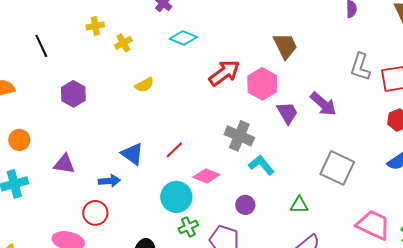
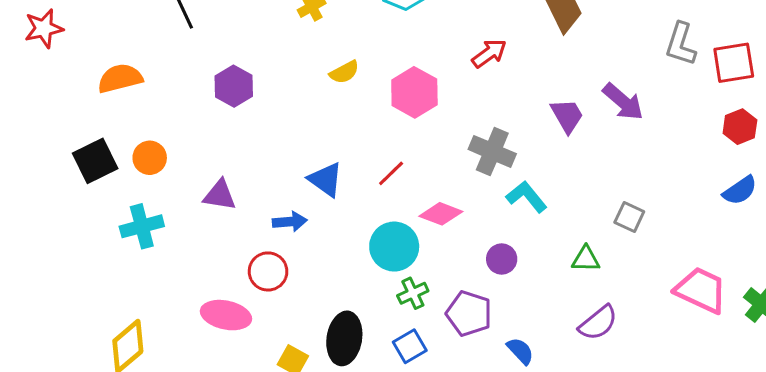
red arrow: (224, 73) -> (489, 53), moved, size x0.7
pink hexagon: (262, 84) -> (414, 92), moved
gray square: (337, 168) -> (629, 217), moved, size x0.6

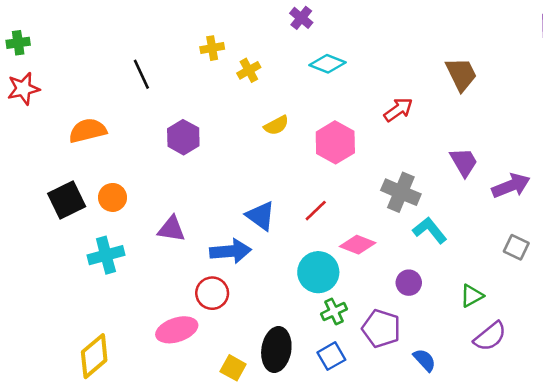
purple arrow: (623, 102) -> (511, 186), moved, turned -63
blue arrow: (290, 222) -> (230, 251), size x1.4
green triangle: (586, 259) -> (472, 296), moved, turned -30
pink ellipse: (226, 315) -> (177, 330), turned -30

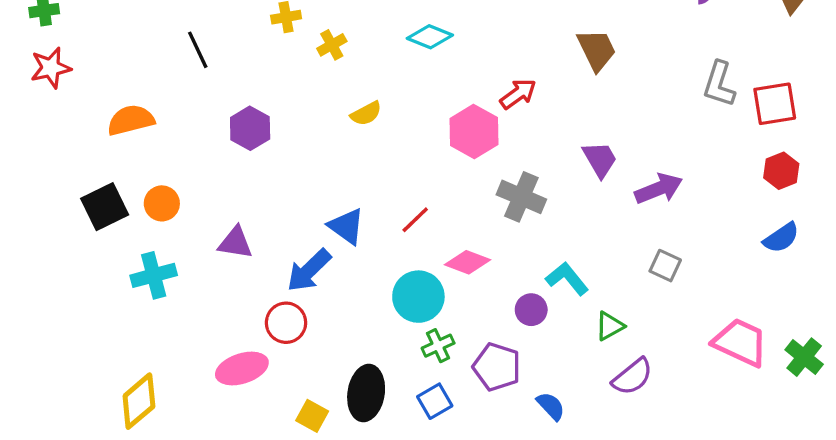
pink hexagon: (335, 142) -> (474, 132), moved
cyan L-shape: (430, 230) -> (567, 279), moved
blue arrow: (230, 251) -> (309, 270), turned 141

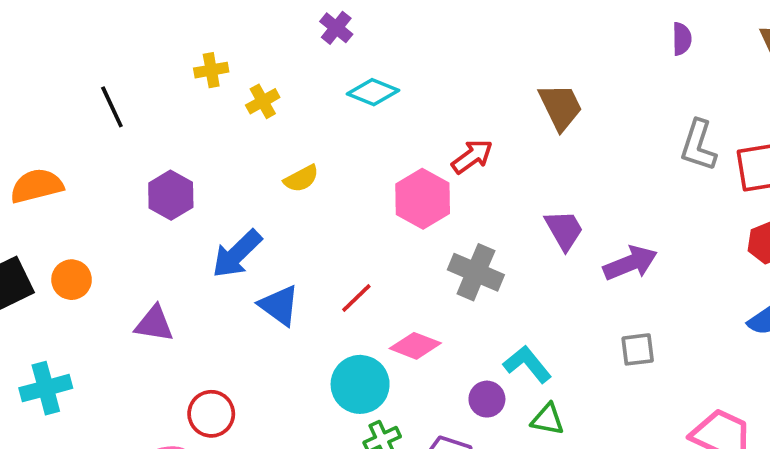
gray square: (665, 266) -> (638, 349), turned -32
blue arrow: (309, 270) -> (237, 254), moved
cyan cross: (154, 275) -> (46, 388), moved
green triangle: (610, 326) -> (548, 419), moved, turned 40

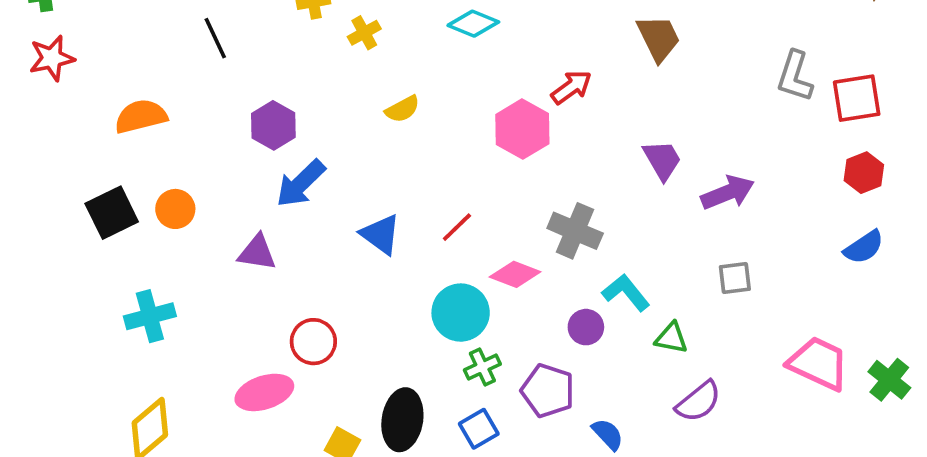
blue arrow: (237, 254) -> (301, 184), moved
gray cross: (476, 272) -> (575, 231), moved
green triangle: (548, 419) -> (671, 338), moved

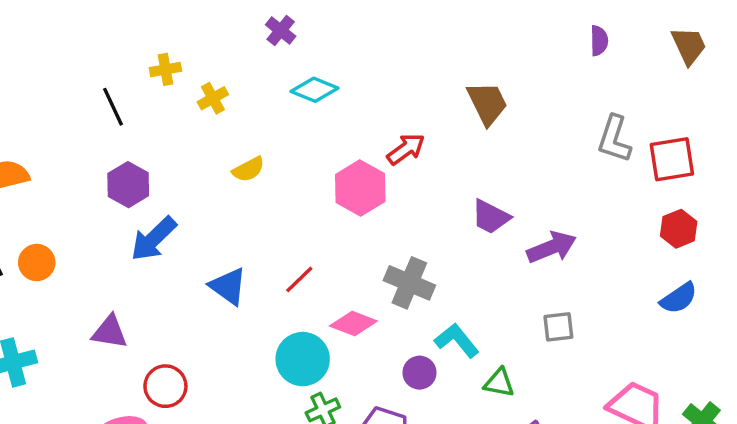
black line: (215, 38) -> (113, 107), moved
purple trapezoid: (662, 160) -> (491, 217), turned 147
purple triangle: (257, 253) -> (110, 332), moved

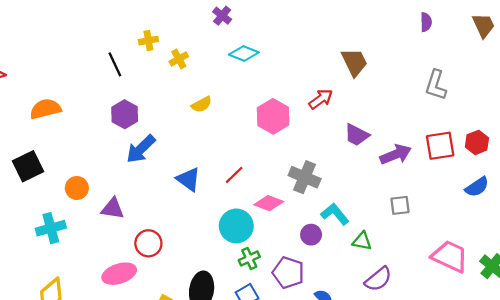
red arrow: (406, 149) -> (321, 99), moved
red square: (672, 159) -> (440, 146), moved
orange circle: (37, 263) -> (77, 188), moved

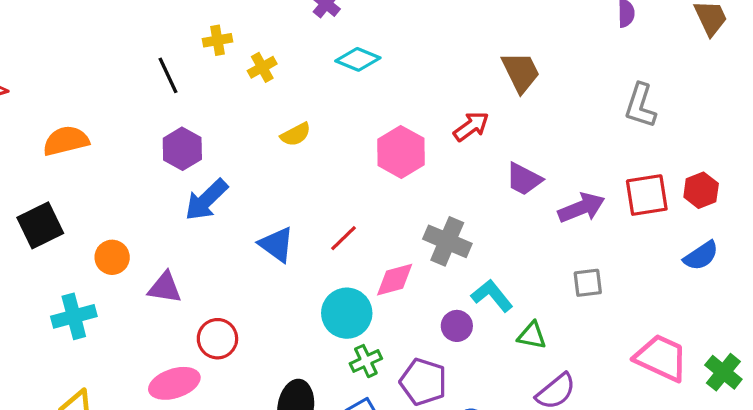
pink diamond: (269, 203) -> (395, 280), turned -36

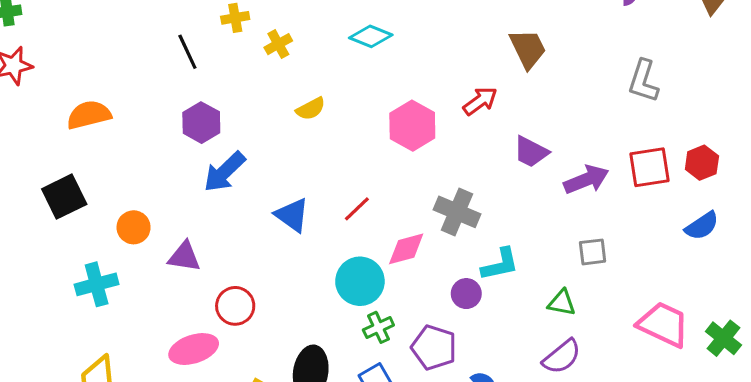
cyan L-shape: (492, 296) -> (500, 264), turned 117
green triangle: (532, 335) -> (562, 303), moved

